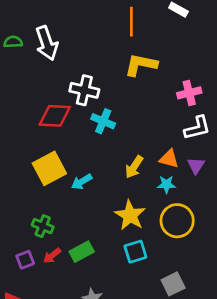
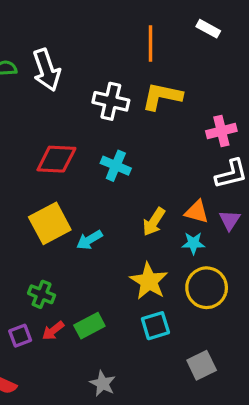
white cross: (84, 90) -> (111, 101), moved

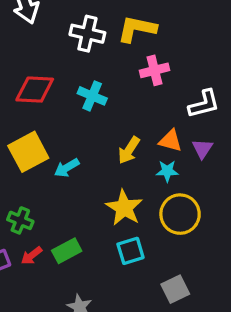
pink cross: (221, 131) -> (154, 70), moved

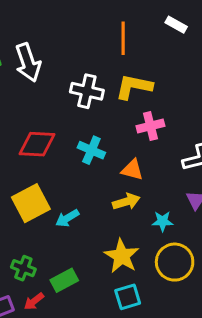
orange triangle: (170, 141) -> (132, 170), moved
yellow arrow: (129, 150) -> (126, 202), turned -140
green rectangle: (67, 251) -> (64, 280), moved

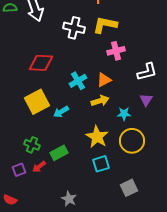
cyan cross: (91, 150) -> (78, 81), moved, turned 36
orange triangle: (132, 170) -> (104, 80), turned -42

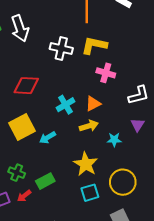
pink cross: (116, 51) -> (106, 73), turned 30
yellow circle: (132, 141) -> (123, 182), moved

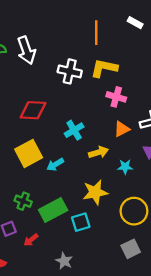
orange triangle: (93, 104) -> (122, 129), moved
yellow star: (86, 164) -> (95, 192), turned 30
green rectangle: (45, 181) -> (53, 210), size x1.4
cyan square: (90, 193) -> (81, 222), moved
red arrow: (24, 196) -> (31, 240), moved

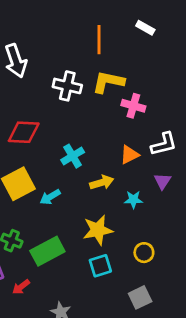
pink cross: (116, 97) -> (133, 106), moved
yellow circle: (134, 211) -> (144, 253), size x0.6
cyan square: (81, 222) -> (100, 266), moved

